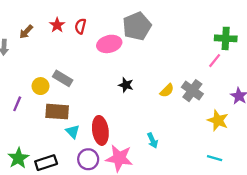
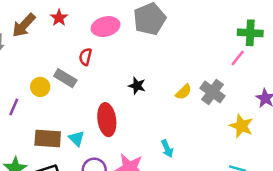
red semicircle: (80, 26) -> (85, 57), moved
brown arrow: (26, 32) -> (24, 25), size x1.5
pink ellipse: (109, 44) -> (106, 27), moved
brown rectangle: (57, 112) -> (48, 139), moved
red ellipse: (100, 130) -> (107, 120), moved

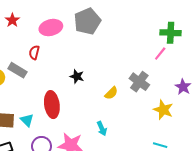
yellow semicircle: (184, 92) -> (111, 93), moved

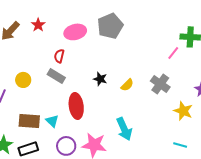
pink line: (160, 54) -> (173, 53), moved
gray rectangle: (18, 70) -> (56, 76), moved
yellow semicircle: (111, 93) -> (127, 85), moved
cyan arrow: (102, 128) -> (124, 129), size x1.6

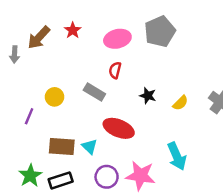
red semicircle: (59, 56) -> (115, 70), moved
red ellipse: (76, 106) -> (119, 128), turned -60

